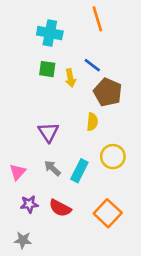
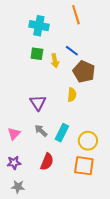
yellow circle: (113, 157) -> (88, 141), moved
purple star: (29, 204) -> (14, 163), moved
red semicircle: (60, 208) -> (47, 162), turned -96
orange square: (108, 213) -> (84, 166), turned -35

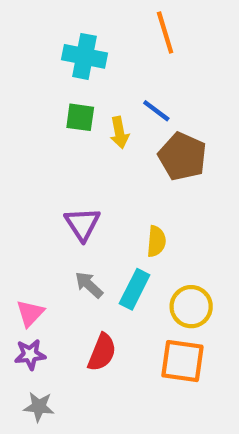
yellow semicircle: (72, 95) -> (156, 241), moved
pink triangle: (14, 134) -> (30, 313), moved

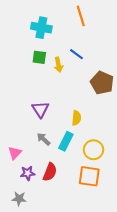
brown pentagon: (182, 156) -> (102, 83), moved
purple star: (30, 354) -> (28, 173), moved

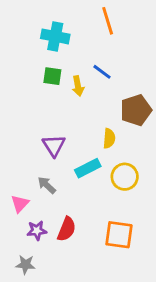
brown pentagon: (102, 83) -> (136, 110), turned 30
yellow semicircle: (76, 118) -> (109, 138), moved
gray arrow: (44, 139) -> (47, 185), moved
cyan rectangle: (66, 141) -> (88, 168), moved, turned 36
yellow circle: (93, 150) -> (125, 177), moved

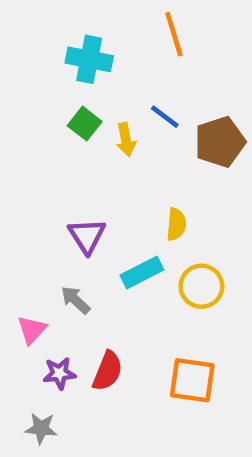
green square: (52, 76) -> (85, 124), turned 30
brown pentagon: (136, 110) -> (220, 142), moved

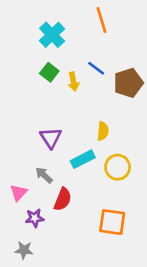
cyan cross: (89, 59) -> (52, 35), turned 35
red semicircle: (108, 371) -> (63, 199), moved

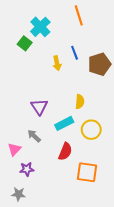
blue line: (96, 68) -> (75, 53), turned 32
green square: (49, 72) -> (25, 43), moved
red semicircle: (63, 199) -> (65, 151), moved

